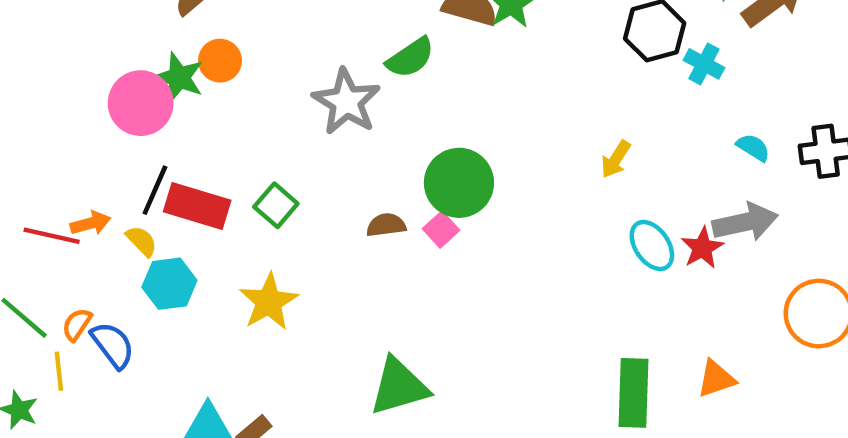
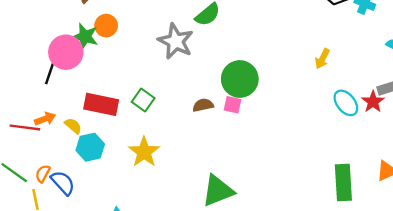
black line: (155, 190) -> (51, 71), moved
pink square: (441, 229) -> (233, 105), turned -30

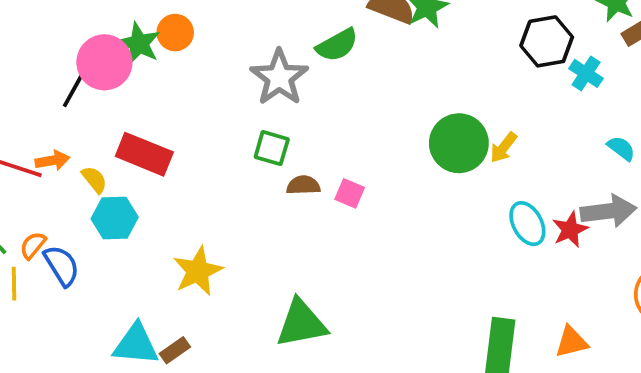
green circle: (240, 79) -> (459, 143), moved
green square: (143, 100) -> (272, 148), moved, turned -30
yellow star: (144, 152) -> (198, 271), moved

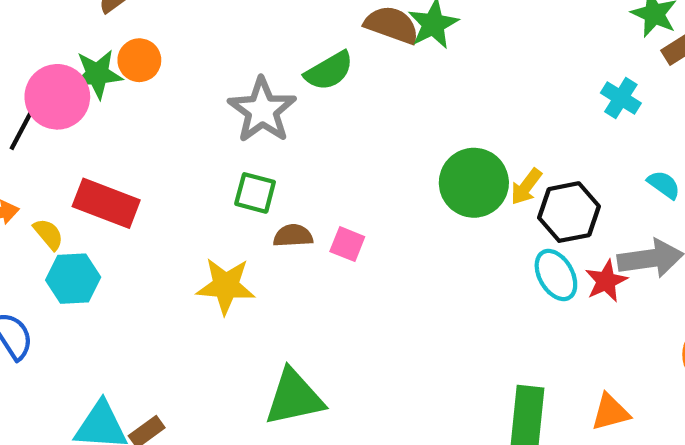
black hexagon: (547, 41) -> (569, 212), moved
green star: (139, 44) -> (97, 74), turned -30
yellow star: (198, 271) -> (226, 286), moved, turned 30

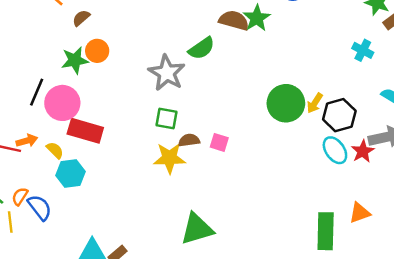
pink circle: (57, 97) -> (62, 103), moved
yellow star: (226, 286) -> (170, 158), moved
orange triangle: (610, 412) -> (360, 213), moved

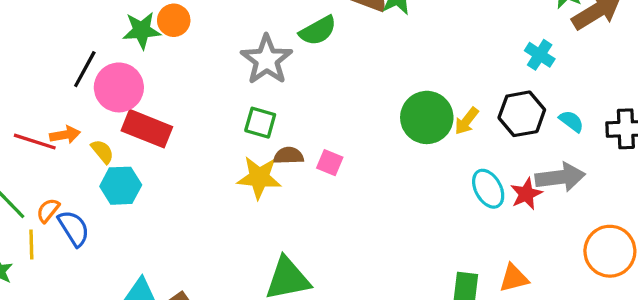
black hexagon: (339, 115) -> (522, 114), moved

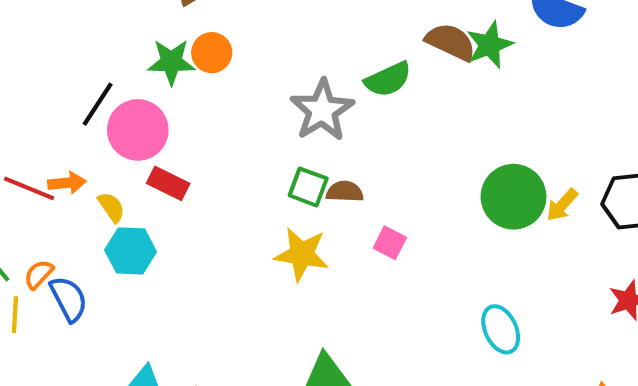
red rectangle: (147, 129) -> (168, 183), size x0.7
brown semicircle: (289, 156) -> (345, 192), moved
cyan ellipse: (488, 189) -> (501, 329), moved

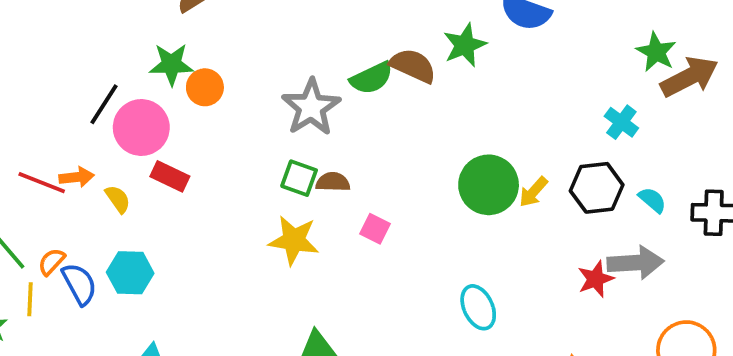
brown semicircle: (451, 42) -> (413, 66), moved
orange circle: (212, 53) -> (205, 87), moved
cyan hexagon: (131, 251) -> (130, 273), moved

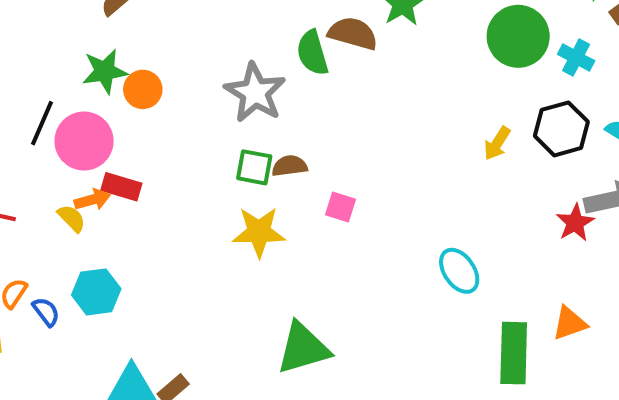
green semicircle: (372, 78) -> (312, 53), turned 108
orange arrow: (77, 177) -> (92, 200), moved
green circle: (489, 185) -> (518, 36), moved
blue semicircle: (79, 284) -> (46, 312), size x0.7

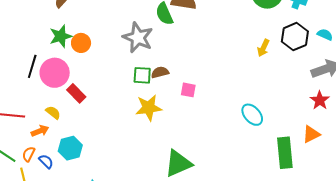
red rectangle: (121, 187) -> (76, 93), turned 36
orange arrow: (92, 200) -> (40, 131), moved
red star: (575, 223) -> (320, 100), moved

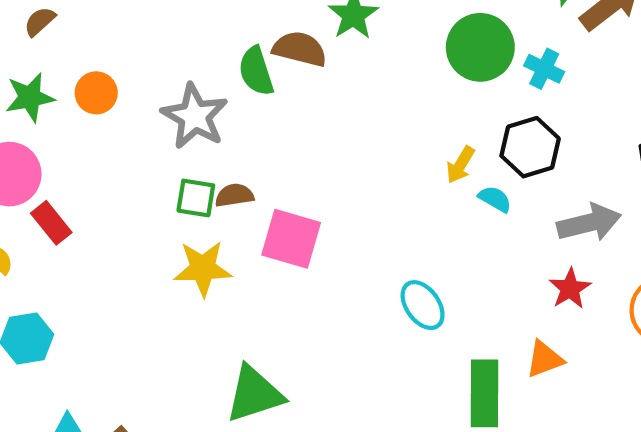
cyan semicircle: (325, 35) -> (495, 199), moved
orange circle: (81, 43) -> (96, 93), moved
pink square: (188, 90) -> (291, 239), size x1.8

